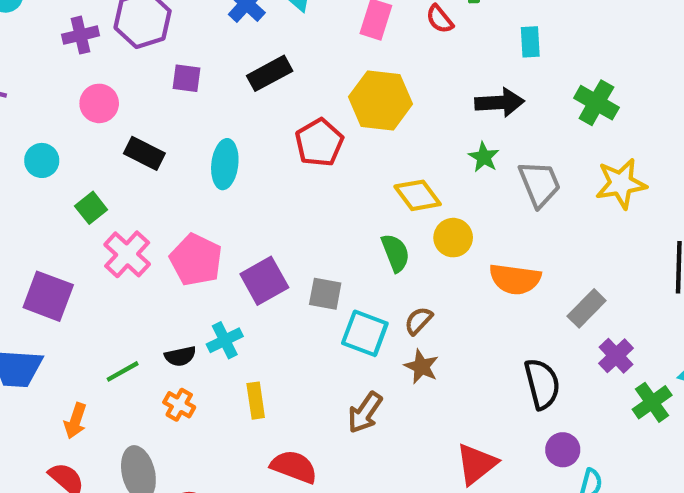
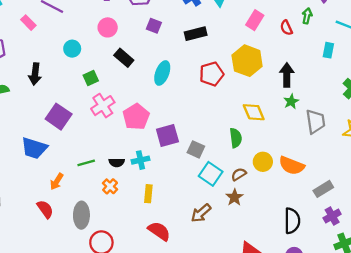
black arrow: (500, 103) -> (287, 75), moved, turned -100
yellow circle: (453, 238) -> (263, 162), moved

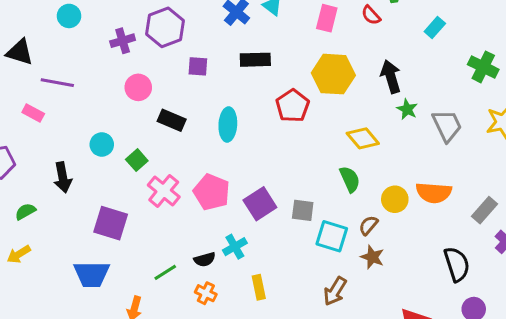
black rectangle: (196, 34) -> (255, 60), turned 30
cyan circle: (72, 49) -> (102, 144), moved
cyan rectangle: (328, 50) -> (435, 27), turned 48

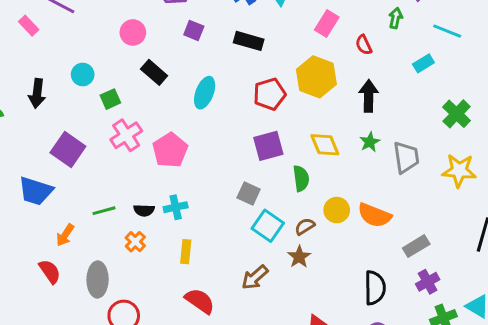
red semicircle: (371, 15) -> (364, 45), moved
green star: (407, 109) -> (370, 142), moved
purple square: (260, 204) -> (268, 146), moved

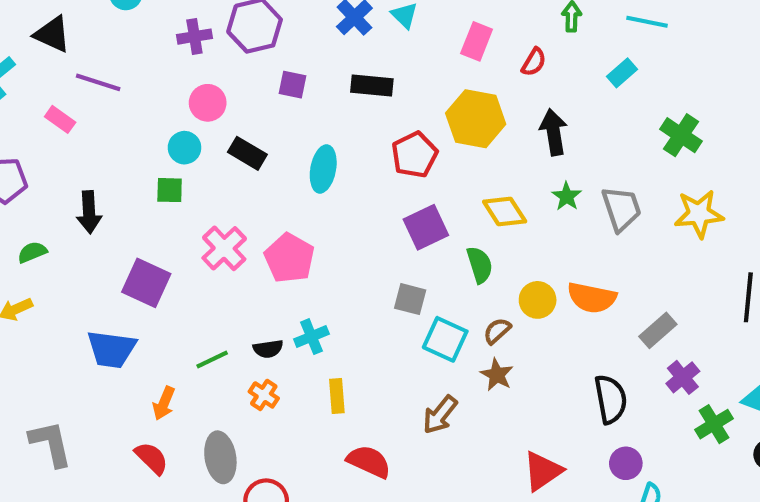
red semicircle: (364, 45) -> (534, 62), turned -114
cyan circle: (83, 74) -> (184, 148), moved
green square: (110, 99) -> (170, 190), moved, turned 36

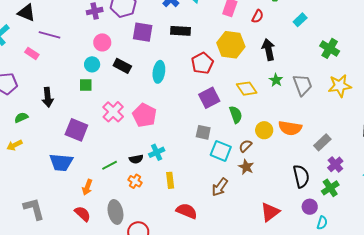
purple square: (293, 85) -> (143, 32), size x1.5
green cross: (714, 424) -> (330, 188), moved

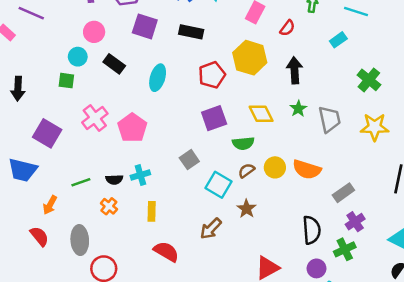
green semicircle: (236, 115) -> (243, 143), turned 96
gray square: (203, 132) -> (189, 160), moved, turned 35
brown semicircle: (245, 146) -> (246, 171), moved

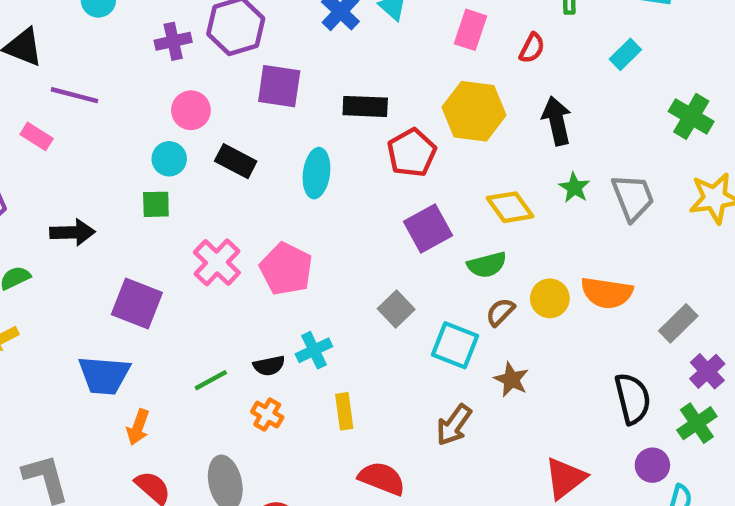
black rectangle: (191, 32) -> (365, 106), moved
black arrow: (18, 89) -> (72, 232), turned -85
orange arrow: (50, 205) -> (138, 427), moved

